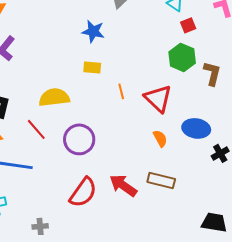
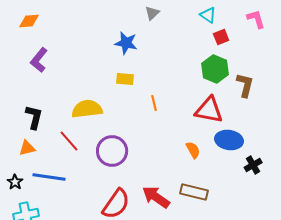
red triangle: (158, 98) -> (209, 110), moved, turned -32

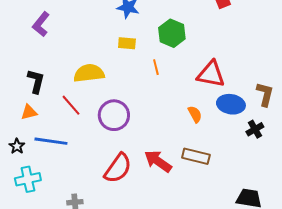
green hexagon: (215, 69) -> (172, 33), moved
brown L-shape: (245, 85) -> (265, 94), moved

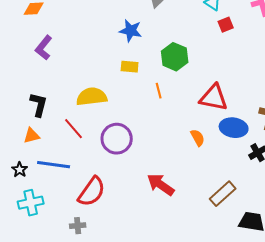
brown rectangle: (196, 156) -> (223, 194), moved, turned -56
red semicircle: (118, 168) -> (92, 192), moved

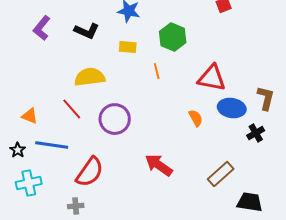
black L-shape: (39, 105) -> (87, 31), moved, turned 100
orange triangle: (32, 136) -> (30, 116), turned 36

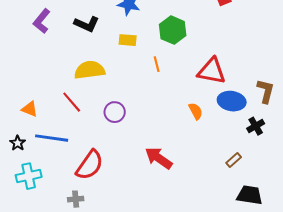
purple circle: (115, 119) -> (115, 112), size x0.7
brown rectangle: (221, 174) -> (234, 160), moved, size x0.6

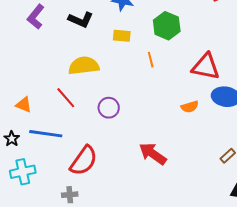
orange semicircle: (196, 111) -> (190, 107), turned 102

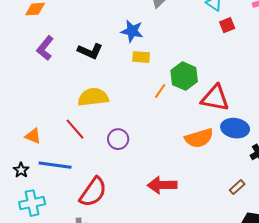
green hexagon: (167, 26) -> (184, 76), moved
yellow rectangle: (122, 36) -> (141, 57), moved
orange line: (151, 60) -> (160, 91), turned 49
orange semicircle: (190, 107) -> (199, 138), size x1.6
red arrow: (153, 154) -> (162, 185), turned -36

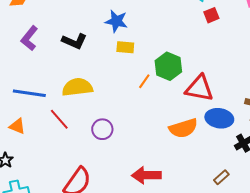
blue line: (55, 165) -> (29, 93), moved

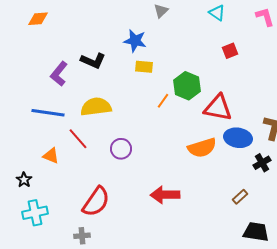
red square: (211, 15) -> (230, 51), moved
purple L-shape: (29, 38) -> (59, 74), moved
orange triangle: (17, 126) -> (51, 156), moved

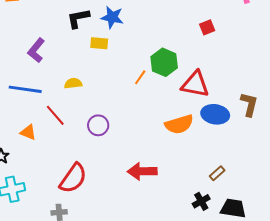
black L-shape: (93, 61) -> (78, 18), moved, turned 145
yellow rectangle: (144, 67) -> (99, 43), moved
yellow semicircle: (96, 107) -> (73, 83), size x0.6
black cross: (262, 163) -> (201, 201), moved

